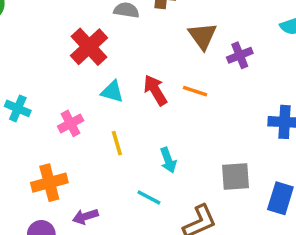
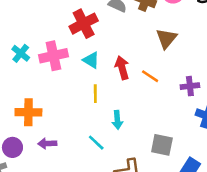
purple cross: (240, 55) -> (190, 86), moved
pink cross: (71, 123) -> (53, 56), moved, size x1.5
yellow line: (117, 143) -> (95, 94), moved

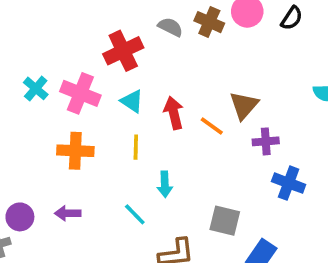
brown triangle: (166, 38) -> (244, 105), moved
pink cross: (53, 56) -> (80, 93), turned 32
orange cross: (28, 112) -> (75, 151), moved

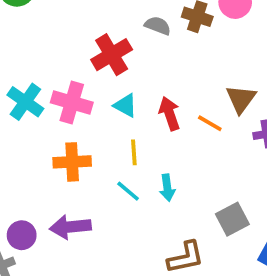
cyan cross: (36, 88) -> (25, 102), size x1.4
purple arrow: (68, 213) -> (70, 227), size x1.5
cyan line: (135, 214) -> (128, 191), moved
gray square: (225, 221) -> (232, 219), turned -36

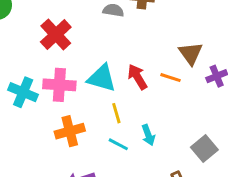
red cross: (112, 55) -> (56, 35), moved
cyan triangle: (125, 106) -> (102, 78), size x1.5

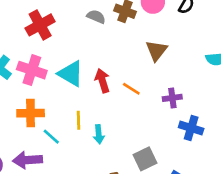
brown triangle: (191, 53) -> (156, 51), moved
yellow line: (116, 113) -> (78, 120), moved
cyan line: (118, 144) -> (51, 137), moved

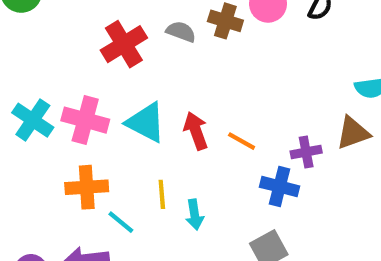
red cross: (40, 25) -> (124, 44), moved
brown triangle: (156, 51) -> (353, 133), moved, turned 35
blue cross: (191, 128) -> (280, 187), moved

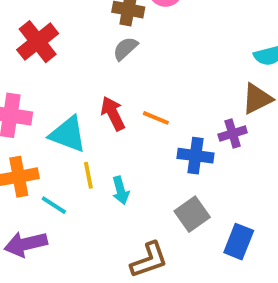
gray semicircle: (181, 32) -> (125, 49), moved, turned -56
cyan triangle: (146, 123) -> (68, 134), moved
purple cross: (306, 152) -> (233, 133), moved

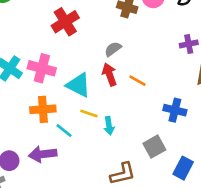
gray semicircle: (125, 49) -> (113, 49), moved
purple cross: (233, 133) -> (189, 44), moved
blue cross: (195, 156) -> (175, 110), moved
yellow line: (88, 175) -> (89, 114), turned -66

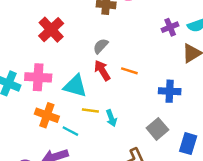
orange cross: (43, 109) -> (47, 115), turned 35

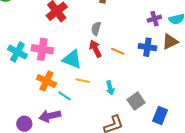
gray semicircle: (101, 46) -> (96, 29), turned -32
blue cross: (170, 91) -> (147, 47), moved
cyan arrow: (111, 118) -> (110, 88), moved

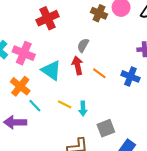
yellow line: (83, 81) -> (65, 104), moved

